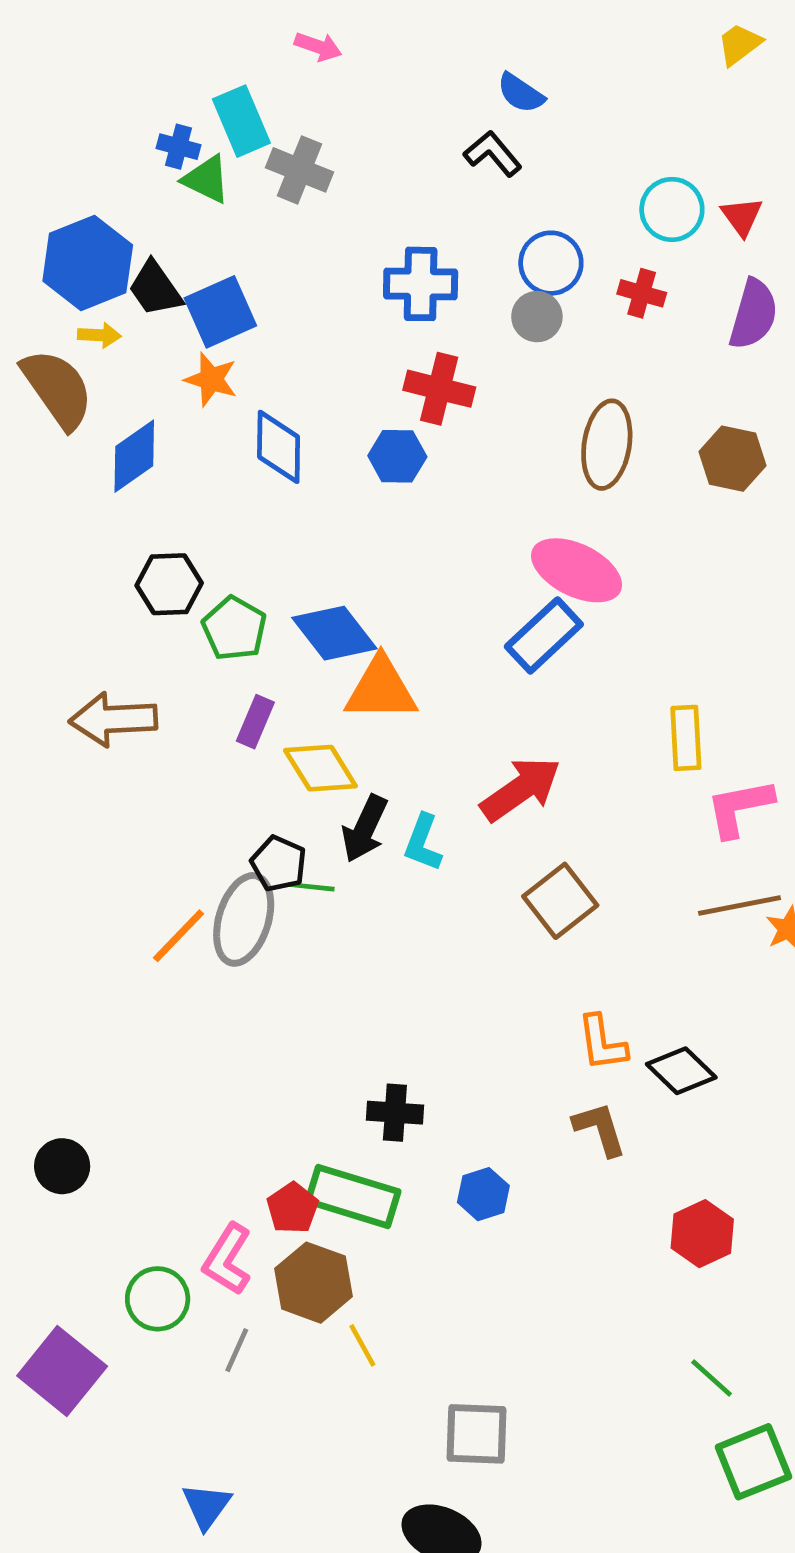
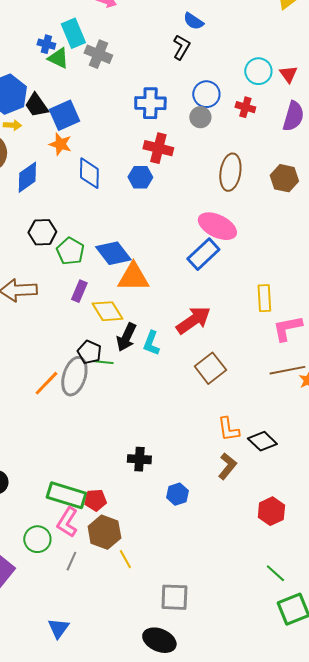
black L-shape: (493, 154) -> (181, 47), turned 70
brown L-shape: (600, 1129) -> (227, 466), turned 56
green rectangle: (353, 1196) -> (66, 495), moved
red pentagon: (293, 1208) -> (95, 500), turned 30

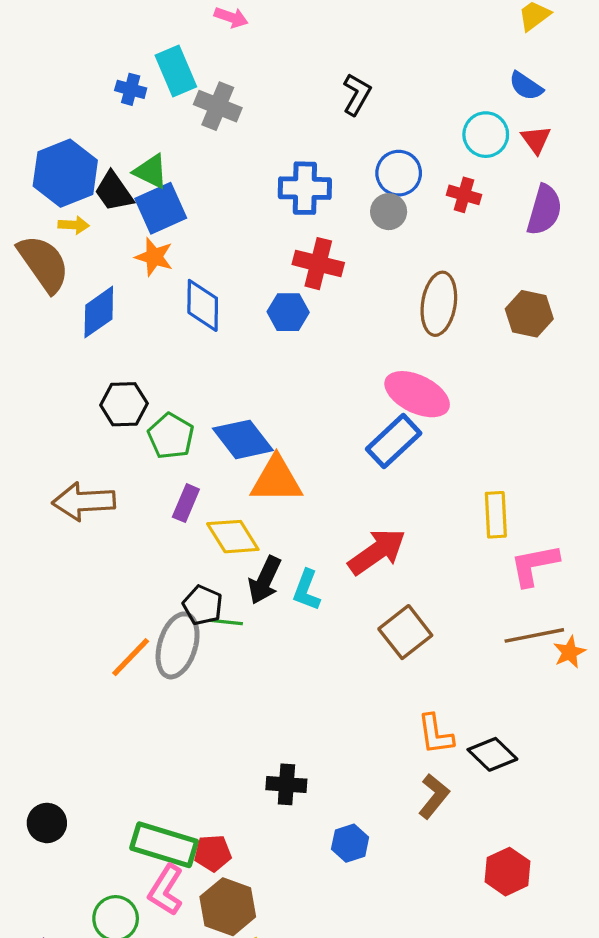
blue semicircle: (193, 21) -> (526, 86), moved
green triangle: (58, 58) -> (151, 171), moved

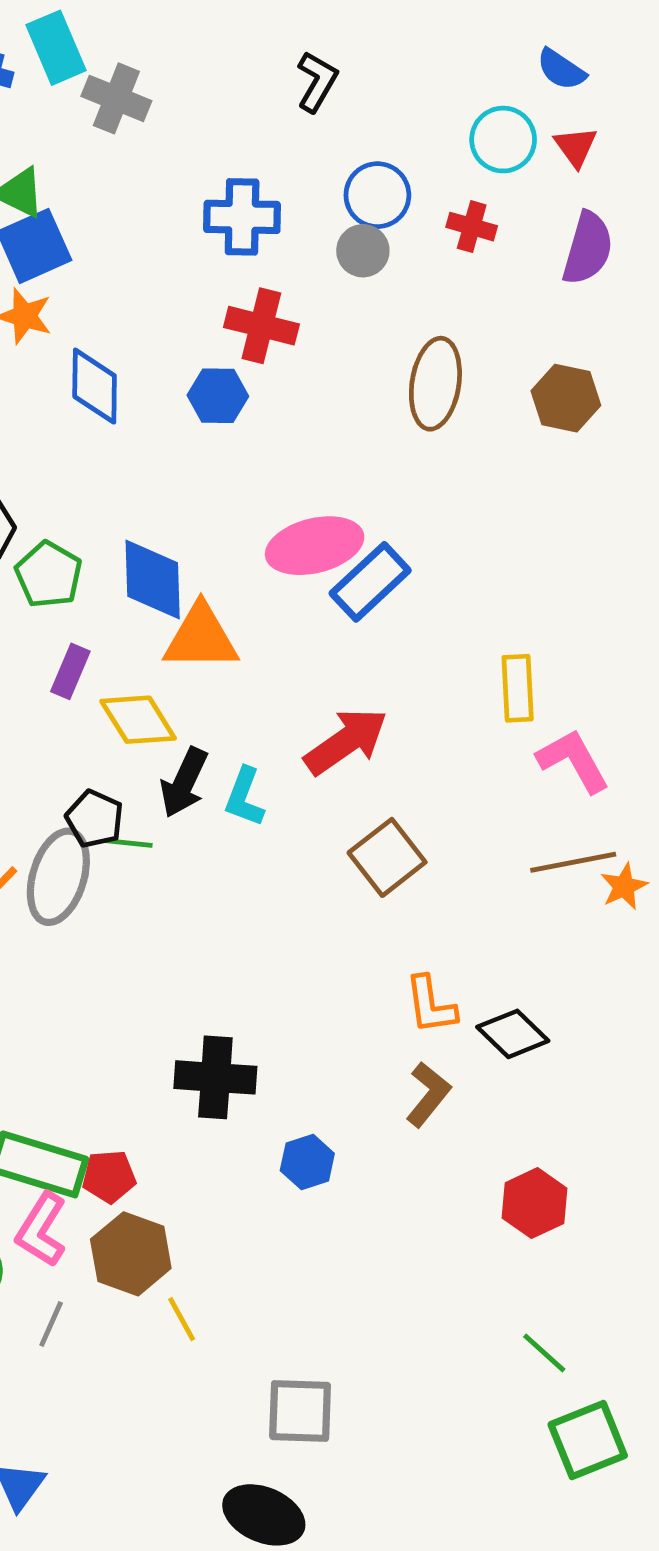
pink ellipse: (417, 394) -> (315, 546), moved, turned -40
blue diamond: (243, 439) -> (153, 579), turned 36
pink L-shape: (534, 565) -> (573, 761), turned 72
black cross: (286, 784) -> (215, 1077), size x1.4

